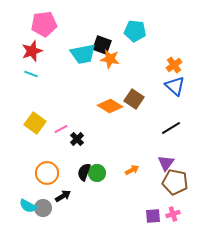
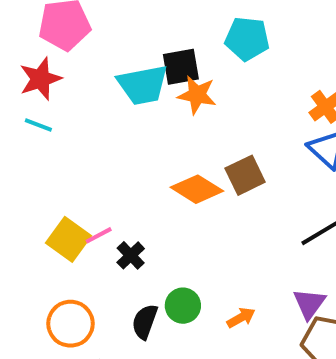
black square: (102, 45) -> (181, 67), turned -30
brown square: (134, 99) -> (245, 175), turned 30
yellow square: (35, 123) -> (68, 239), moved
green circle: (97, 173) -> (183, 306), moved

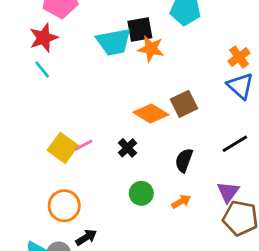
cyan line: (38, 125) -> (42, 69), turned 30
black cross: (131, 255) -> (128, 148), moved
black semicircle: (145, 322) -> (184, 160), moved

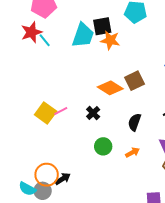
cyan trapezoid: (114, 42) -> (83, 35), turned -60
cyan line: (42, 69) -> (45, 40), moved
orange circle: (64, 206) -> (47, 175), moved

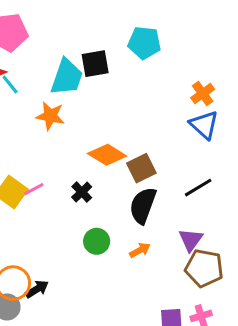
orange star: (110, 40) -> (50, 116), moved
brown square: (134, 81) -> (141, 168), moved
black semicircle: (134, 122) -> (143, 205), size x1.4

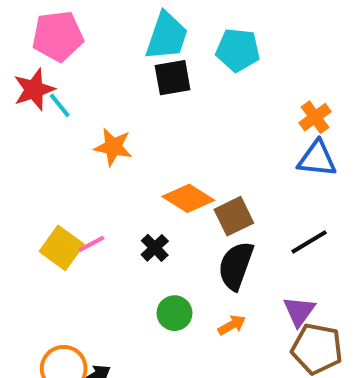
cyan trapezoid: (67, 77) -> (167, 36), moved
blue triangle: (204, 125) -> (317, 159), turned -36

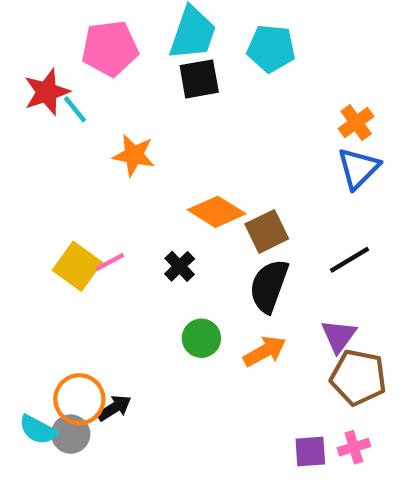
pink pentagon: (58, 36) -> (110, 48), moved
blue triangle: (317, 159) -> (358, 168), turned -51
orange arrow: (232, 325) -> (265, 351), size x1.4

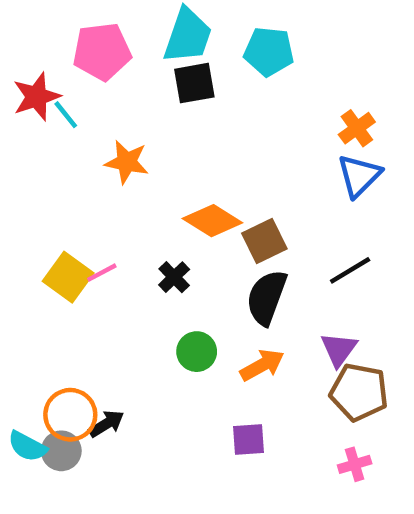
purple square: (310, 451) -> (249, 440), moved

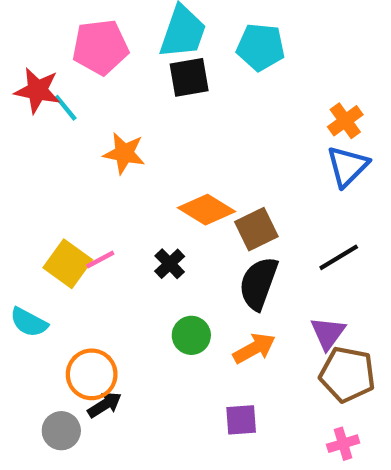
red star: (36, 97) -> (37, 90), turned 30
orange circle: (70, 415) -> (92, 374), moved
cyan semicircle: (27, 446) -> (29, 322), moved

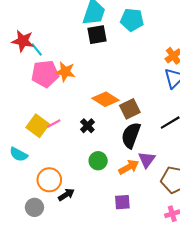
pink pentagon: (100, 47) -> (45, 74), moved
purple triangle: (328, 333) -> (147, 160), moved
black arrow: (105, 405) -> (66, 195), moved

